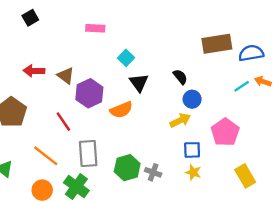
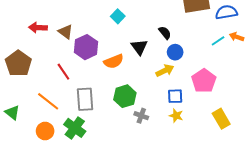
black triangle: (139, 83) -> (139, 47), moved
green hexagon: (127, 168) -> (125, 96), moved

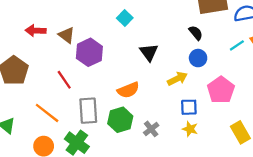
black semicircle: (165, 33) -> (196, 33), moved
blue circle: (175, 52) -> (198, 58), moved
orange semicircle: (114, 61) -> (128, 90), moved
green hexagon: (125, 96) -> (120, 120), moved
gray cross: (141, 116) -> (151, 129), turned 32

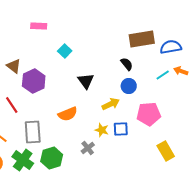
pink pentagon: (221, 90) -> (149, 114), turned 30
green hexagon: (120, 120) -> (52, 158), moved
yellow star: (190, 129) -> (102, 130), moved

